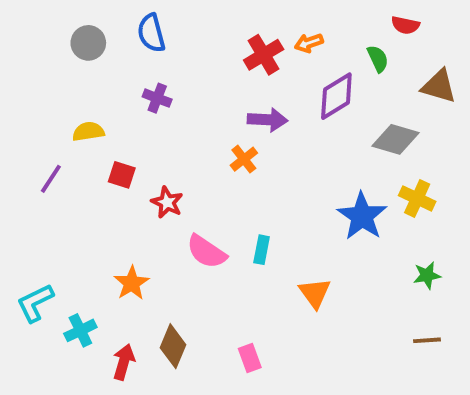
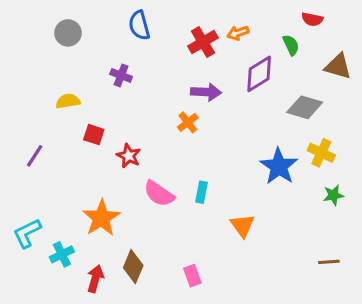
blue semicircle: (151, 33) -> (139, 25), moved
purple line: (51, 179) -> (35, 156), moved
green star: (427, 275) -> (333, 195), moved
orange star: (132, 283) -> (101, 218), size x1.4

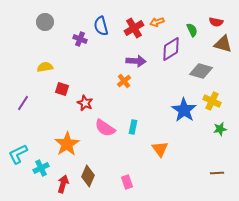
red semicircle: (312, 19) -> (216, 22), moved
blue semicircle: (139, 25) -> (101, 26), moved
purple cross: (121, 75) -> (80, 39), moved

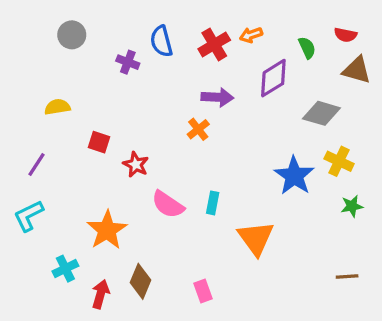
yellow semicircle: (45, 67) -> (57, 107), moved
orange triangle: (160, 149) -> (256, 238), size x1.4
cyan L-shape: (18, 154) -> (29, 216), moved

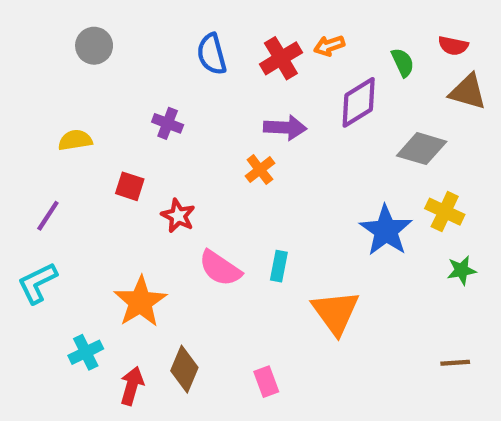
purple cross: (128, 62) -> (168, 123), moved

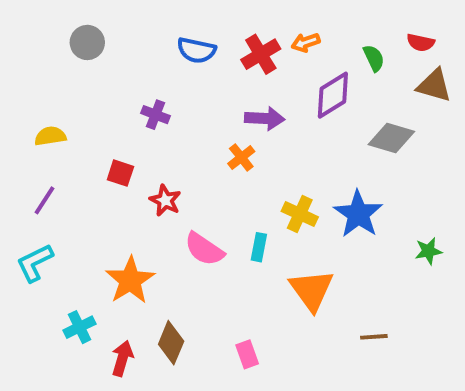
blue semicircle: (212, 54) -> (196, 50), turned -63
yellow semicircle: (75, 140) -> (50, 136), moved
yellow cross: (445, 212) -> (300, 214), moved
brown line: (455, 363) -> (374, 337), moved

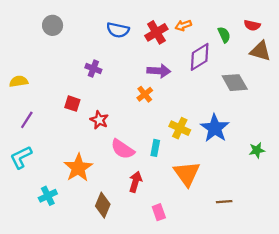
yellow semicircle: (50, 136) -> (19, 81), moved
gray diamond: (391, 138) -> (235, 83), turned 44
pink rectangle: (247, 354) -> (159, 212), moved
red arrow: (122, 358) -> (135, 182), moved

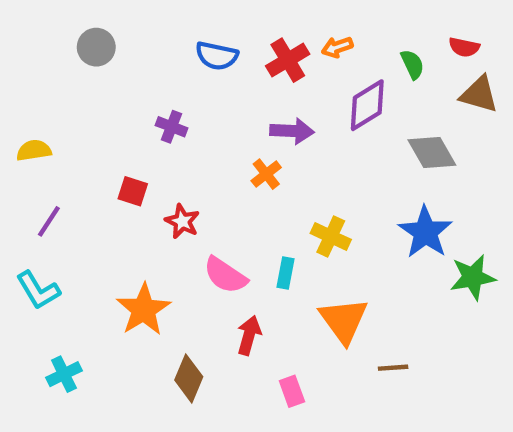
blue star: (215, 128) -> (425, 232), moved
green star: (257, 150) -> (473, 277), size x1.5
cyan L-shape: (21, 157) -> (38, 290), turned -95
cyan cross: (48, 196) -> (64, 374), moved
brown line: (224, 202) -> (393, 368), moved

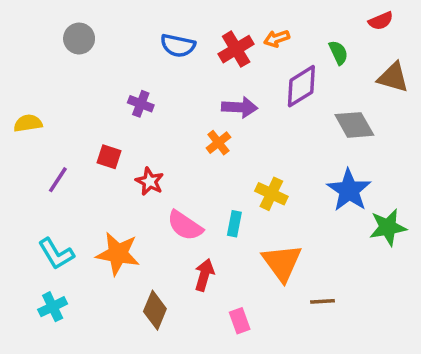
red semicircle: (464, 47) -> (381, 21), moved, turned -35
purple line: (49, 221) -> (58, 180), moved
cyan L-shape: (38, 290) -> (56, 254), moved
orange star: (144, 310) -> (118, 254), turned -30

